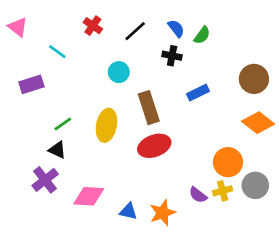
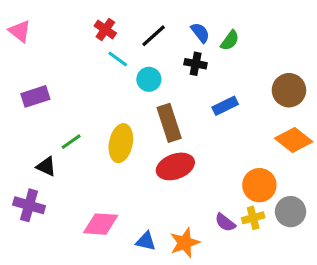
cyan line: (57, 52) -> (118, 59), moved
cyan circle: (119, 72) -> (149, 79), moved
black triangle: (57, 150) -> (46, 166), moved
purple cross: (45, 180) -> (29, 205), moved, turned -36

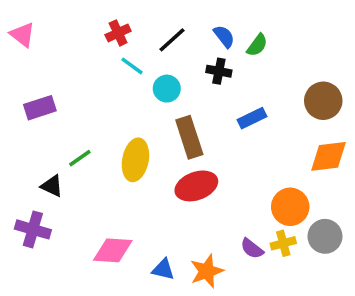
red cross: (105, 30) -> (118, 33), turned 30
orange diamond: (294, 140) -> (328, 156), turned -45

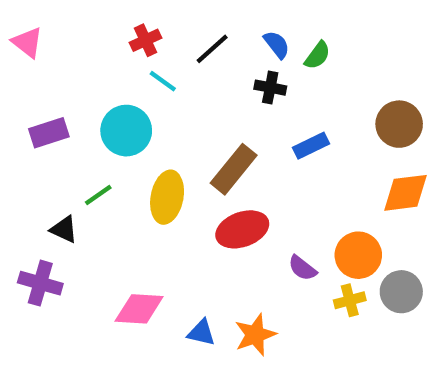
cyan circle: (167, 89) -> (126, 131), moved, size x1.5
brown rectangle: (189, 137) -> (234, 169), turned 57
purple semicircle: (252, 249) -> (302, 268), moved

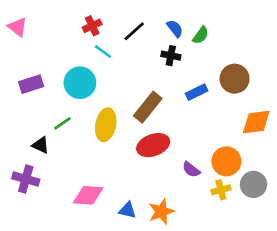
brown circle: (399, 124) -> (235, 79), moved

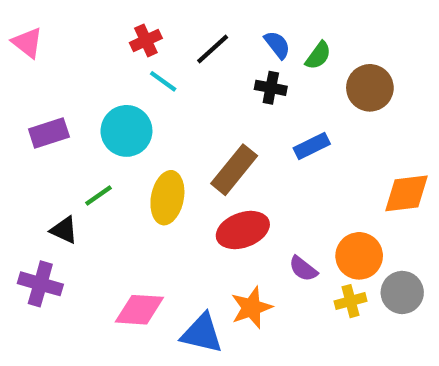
brown circle: (235, 79) -> (370, 88), moved
blue triangle: (127, 210) -> (202, 333), size x1.5
orange star: (161, 212) -> (251, 308), moved

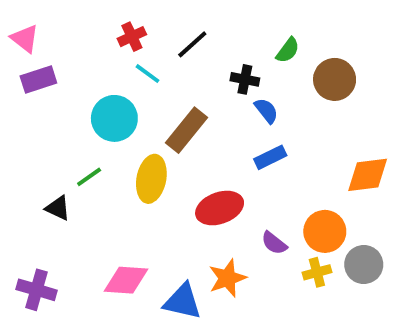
blue semicircle: (277, 45) -> (266, 111), moved
purple rectangle: (49, 133) -> (38, 79), moved
blue rectangle: (312, 146) -> (270, 157), moved
brown rectangle: (234, 170) -> (186, 130), moved
purple cross: (40, 284) -> (36, 290), moved

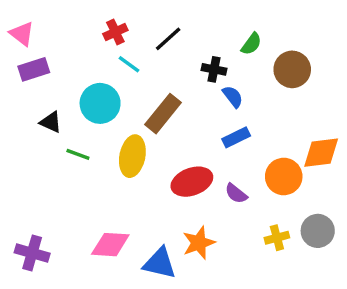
green line: (89, 177) -> (78, 154), turned 55
black triangle: (58, 208) -> (51, 122), moved
orange circle: (325, 231) -> (284, 176), moved
purple semicircle: (274, 243) -> (236, 193), moved

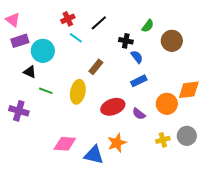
cyan circle: (100, 103) -> (43, 51), moved
brown rectangle: (163, 114) -> (96, 67), size x0.7
purple cross: (32, 253) -> (19, 111), moved

